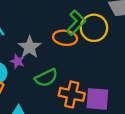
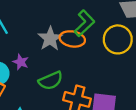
yellow circle: (94, 28) -> (118, 39), moved
gray star: (30, 47) -> (50, 39), moved

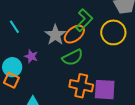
orange ellipse: (72, 39) -> (74, 34), turned -45
green semicircle: (51, 81) -> (73, 57), moved

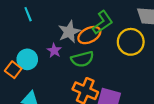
purple star: (31, 56) -> (54, 51), moved
cyan circle: (12, 67) -> (27, 59), moved

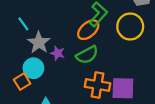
gray star: (69, 32) -> (39, 43), moved
orange square: (13, 70) -> (22, 82), turned 35

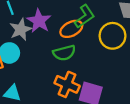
purple star: (58, 53) -> (39, 21), moved, size x1.6

